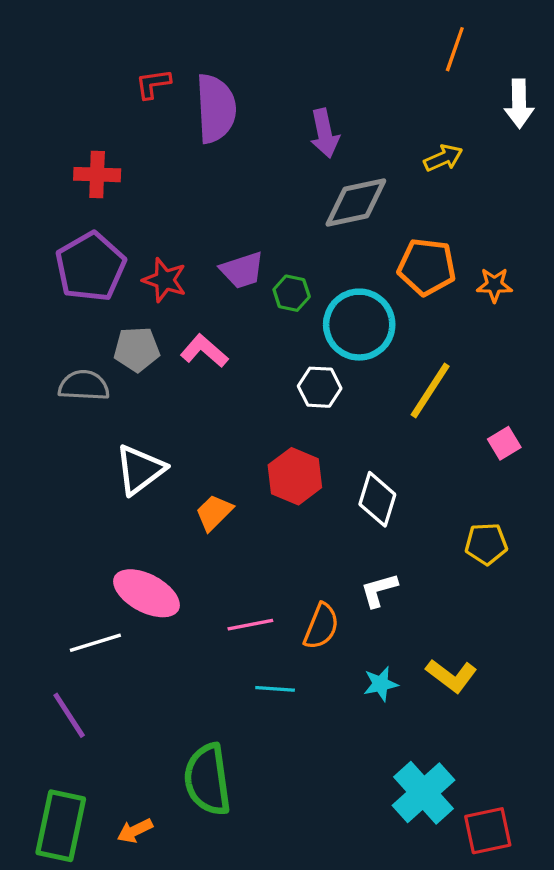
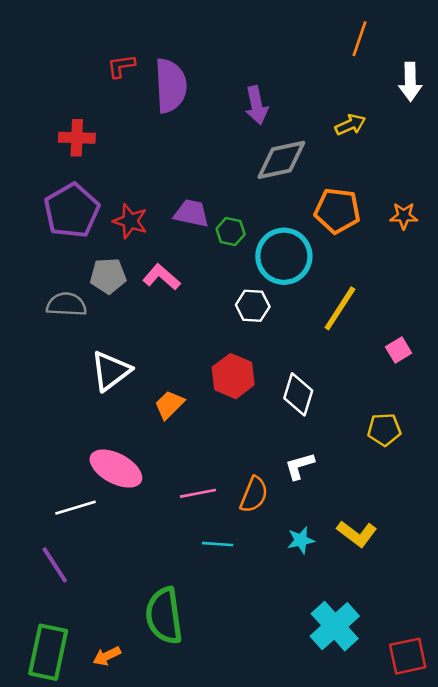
purple trapezoid: (242, 270) -> (191, 213), turned -150
orange star: (494, 285) -> (404, 216), moved
red square: (488, 831) -> (408, 656), moved

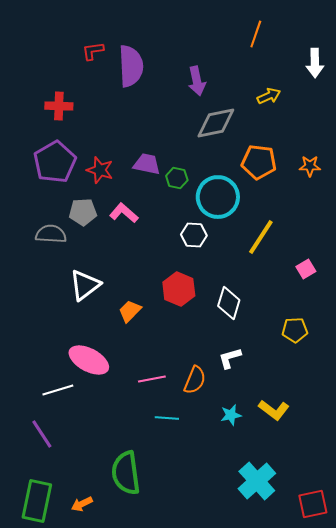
orange line: (359, 39) -> (256, 34), moved

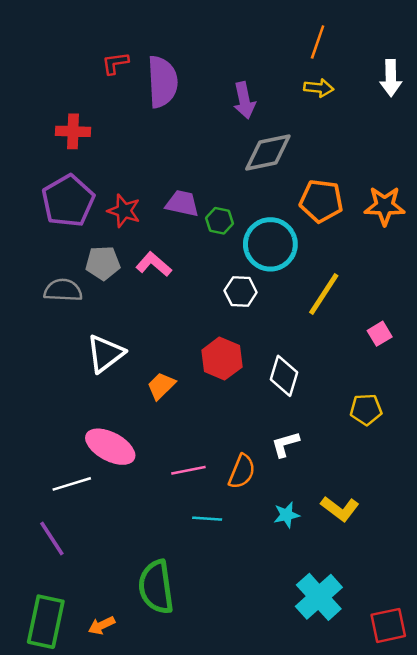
yellow arrow: (269, 96) -> (319, 88), moved, turned 30
orange star: (310, 166) -> (385, 206), size x1.5

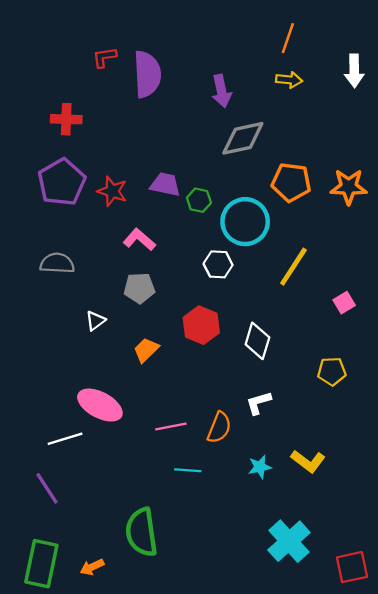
gray pentagon: (103, 263) -> (139, 288), moved
white triangle: (105, 354) -> (95, 321), size x0.6

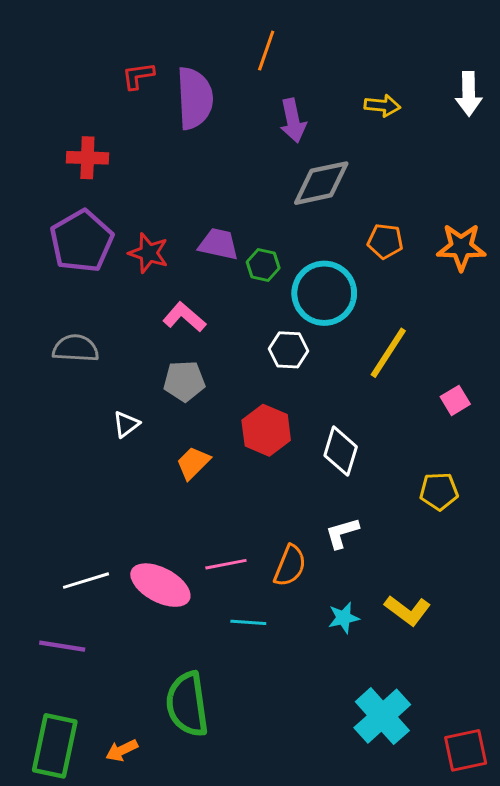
orange line: (288, 38) -> (266, 51), moved
orange pentagon: (291, 182) -> (385, 241), size x0.7
pink ellipse: (100, 405) -> (160, 585), moved
purple line: (47, 488) -> (62, 646), turned -48

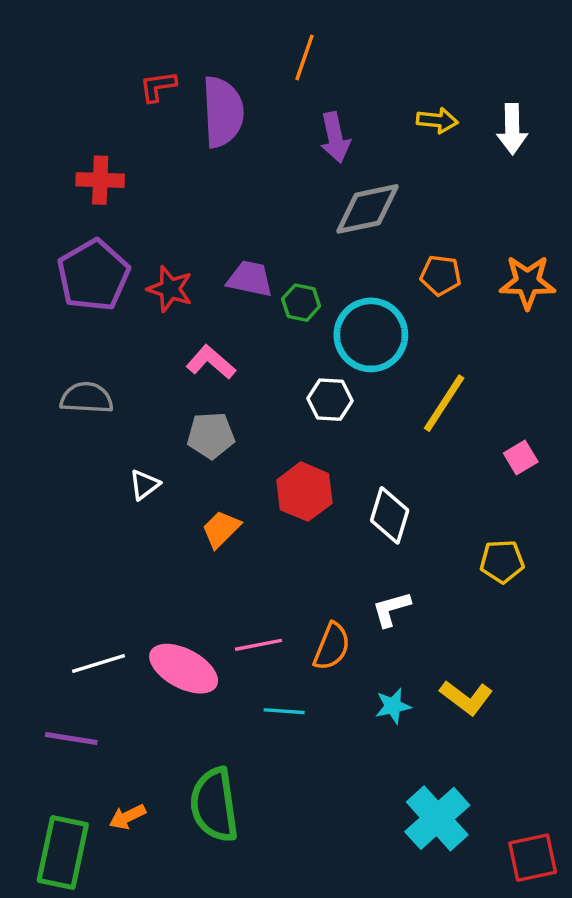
white arrow: (469, 94) -> (512, 129), moved
orange arrow: (122, 750) -> (127, 817), moved

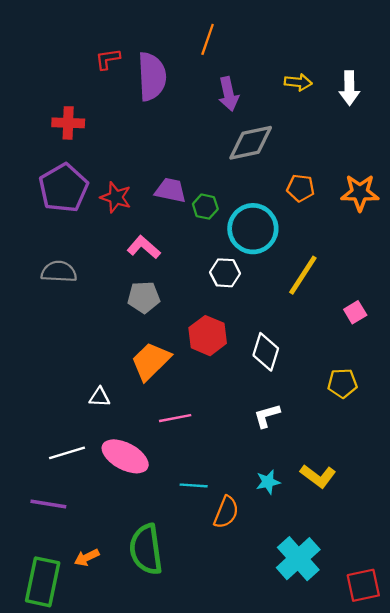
white triangle: (144, 485) -> (100, 397), moved, turned 40
orange trapezoid: (221, 529) -> (151, 361), size x1.5
pink line: (259, 645) -> (175, 418), moved
orange semicircle: (332, 646) -> (226, 512), moved

